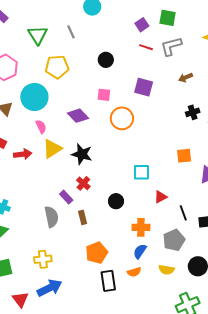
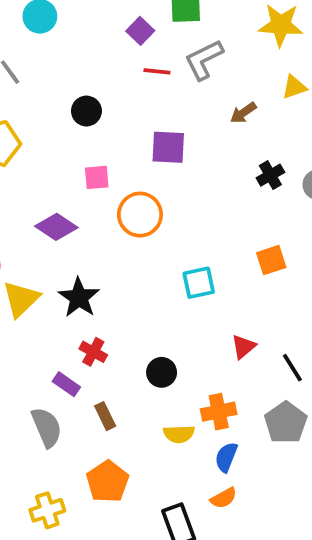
black star: (82, 154) -> (79, 298), turned 30
cyan square: (142, 172) -> (199, 283), moved
orange pentagon: (97, 253) -> (107, 482), moved
yellow semicircle: (166, 270) -> (179, 434), moved

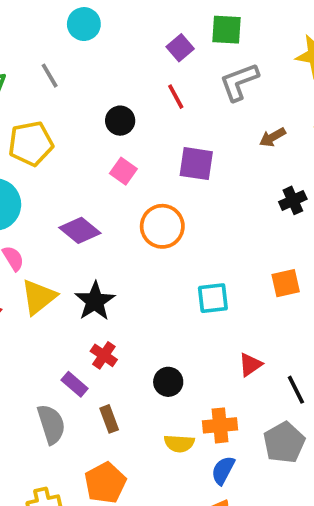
red line: (157, 71) -> (176, 97), moved, turned 50
pink square: (97, 177) -> (123, 171), moved, turned 35

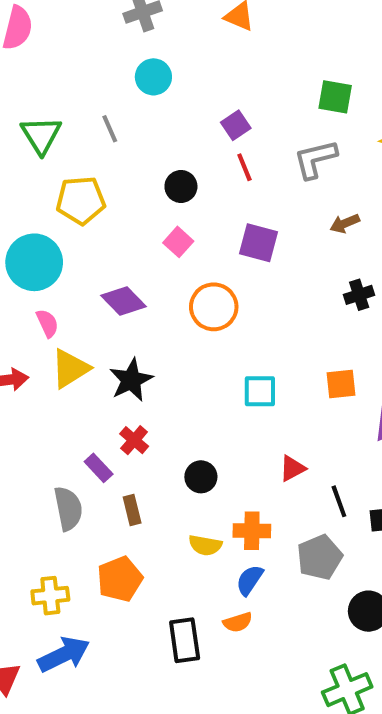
green square: (227, 30) -> (335, 97), moved
purple square: (180, 48) -> (236, 125), moved

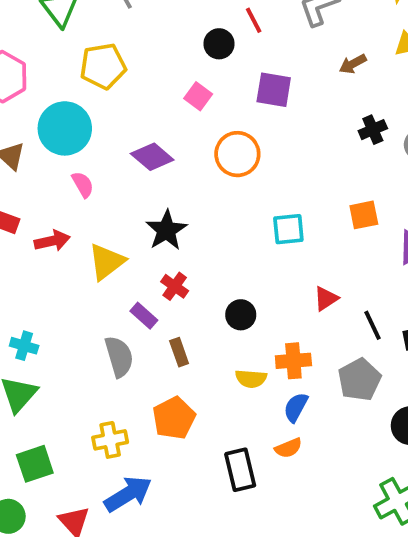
black circle: (181, 186) -> (219, 44), moved
yellow triangle: (70, 369) -> (107, 262), moved

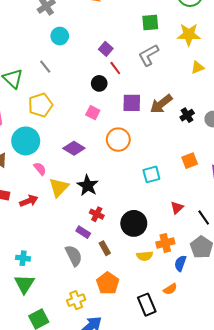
brown arrow: (353, 64) -> (161, 104), moved, size x1.6
yellow triangle: (107, 262) -> (59, 187), moved
black circle: (241, 315) -> (134, 223), size x1.6
blue semicircle: (296, 407) -> (180, 263), moved

